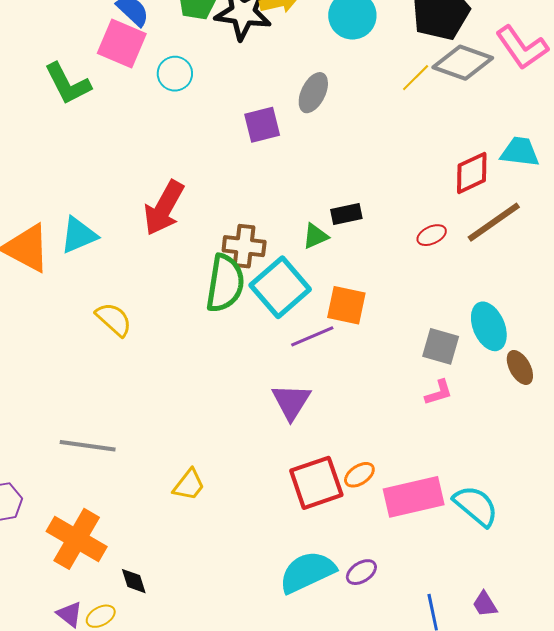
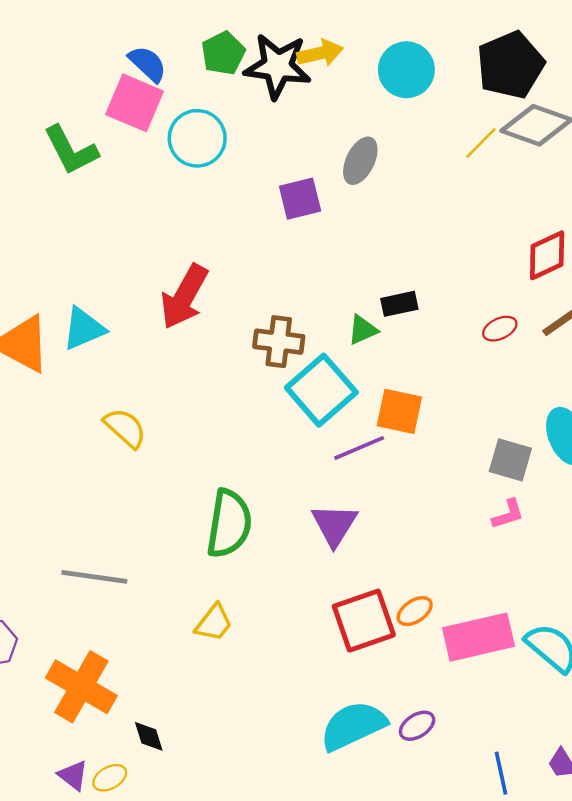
cyan circle: (175, 74) -> (197, 138), size x1.4
green semicircle: (225, 283) -> (229, 524), moved

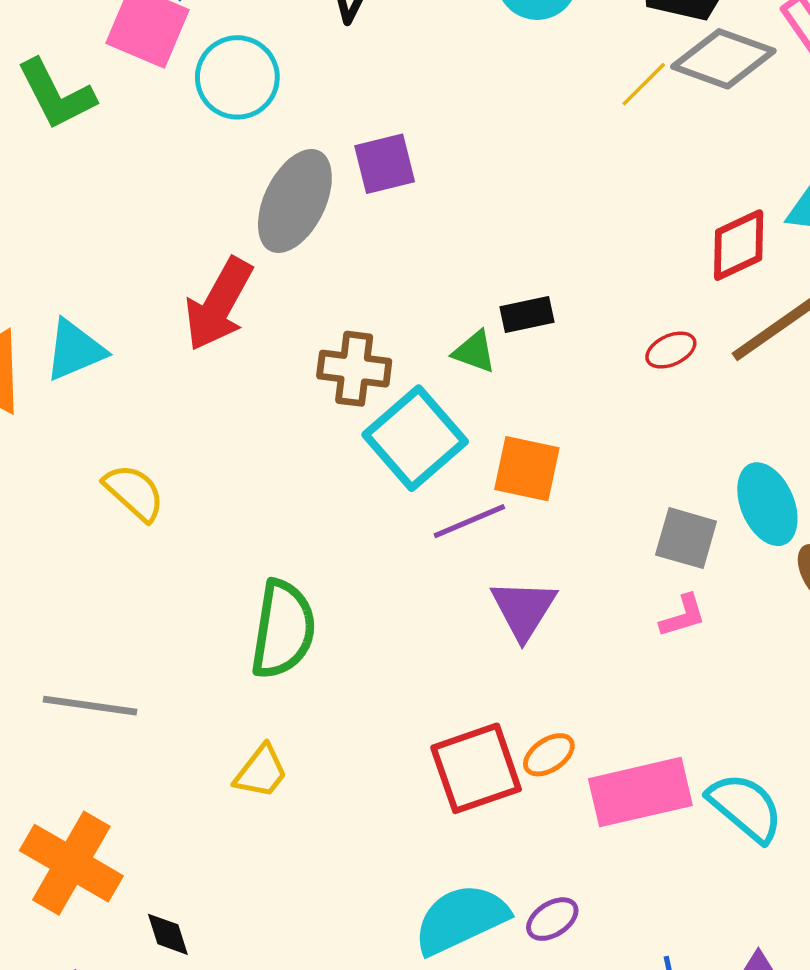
gray ellipse: (360, 161) -> (295, 201), moved, size x1.5
green triangle: (363, 330) -> (474, 352), turned 44
purple triangle: (334, 525) -> (524, 609), moved

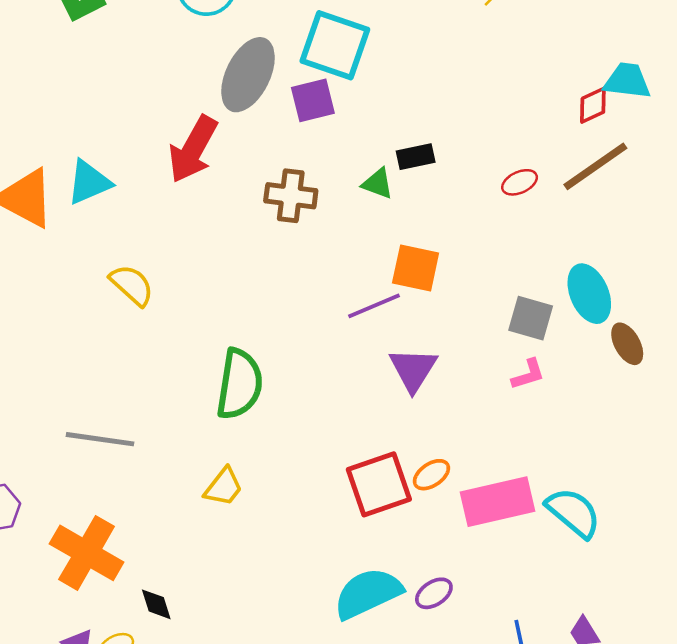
purple square: (385, 164) -> (313, 100), moved
red diamond: (739, 245) -> (593, 105), moved, size x0.7
cyan square: (415, 438) -> (335, 45), moved, turned -30

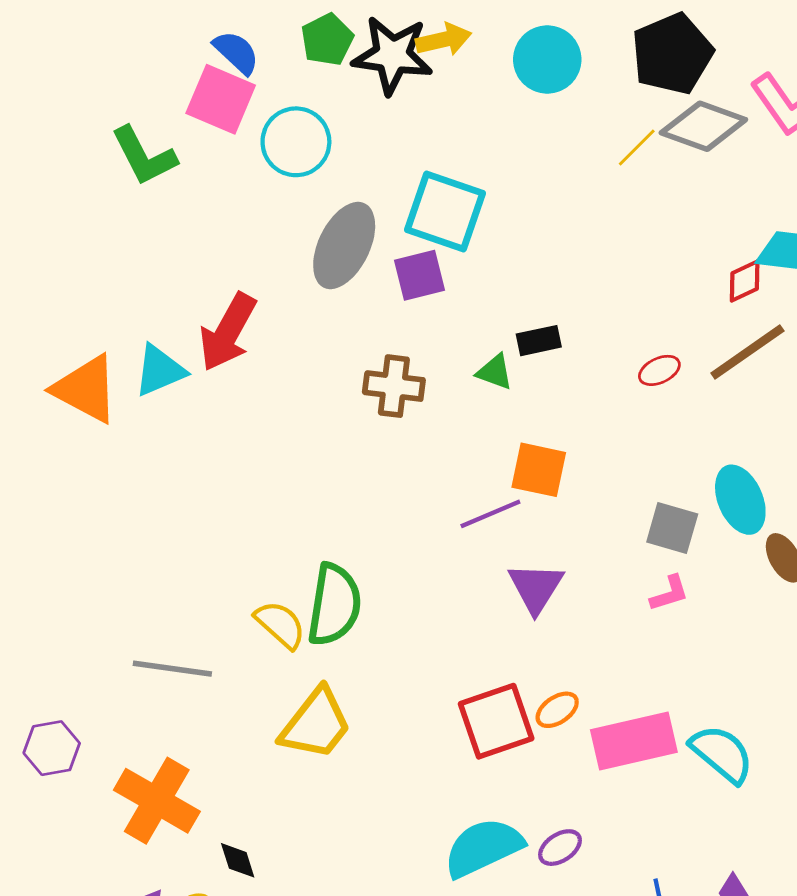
red arrow: (193, 149) -> (228, 332), moved
yellow semicircle: (132, 285) -> (280, 625), moved
yellow trapezoid: (224, 487) -> (316, 724), size x1.6

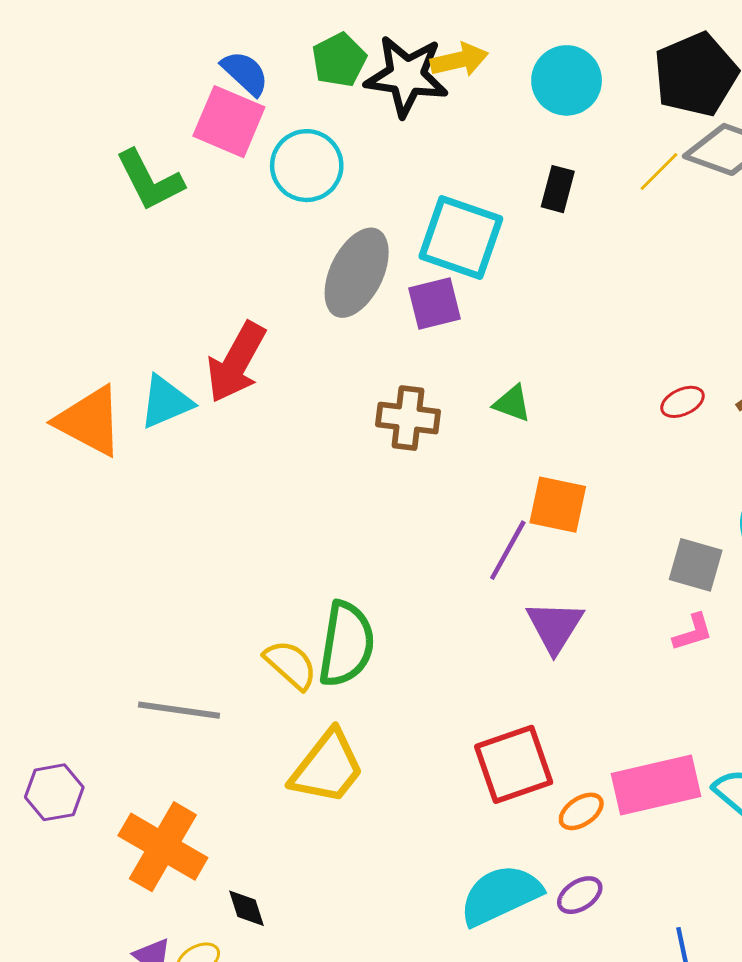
black rectangle: (539, 341) -> (558, 189), moved, turned -63
purple line: (490, 514) -> (508, 550), turned -38
orange ellipse: (557, 710) -> (581, 811), moved

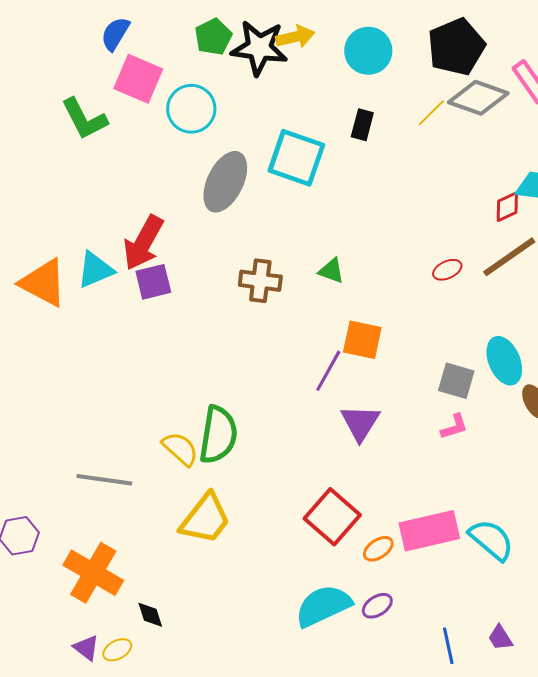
blue semicircle: (245, 73) -> (115, 34), moved, turned -102
purple square: (434, 304) -> (153, 282), moved
red square: (514, 764) -> (332, 517), turned -30

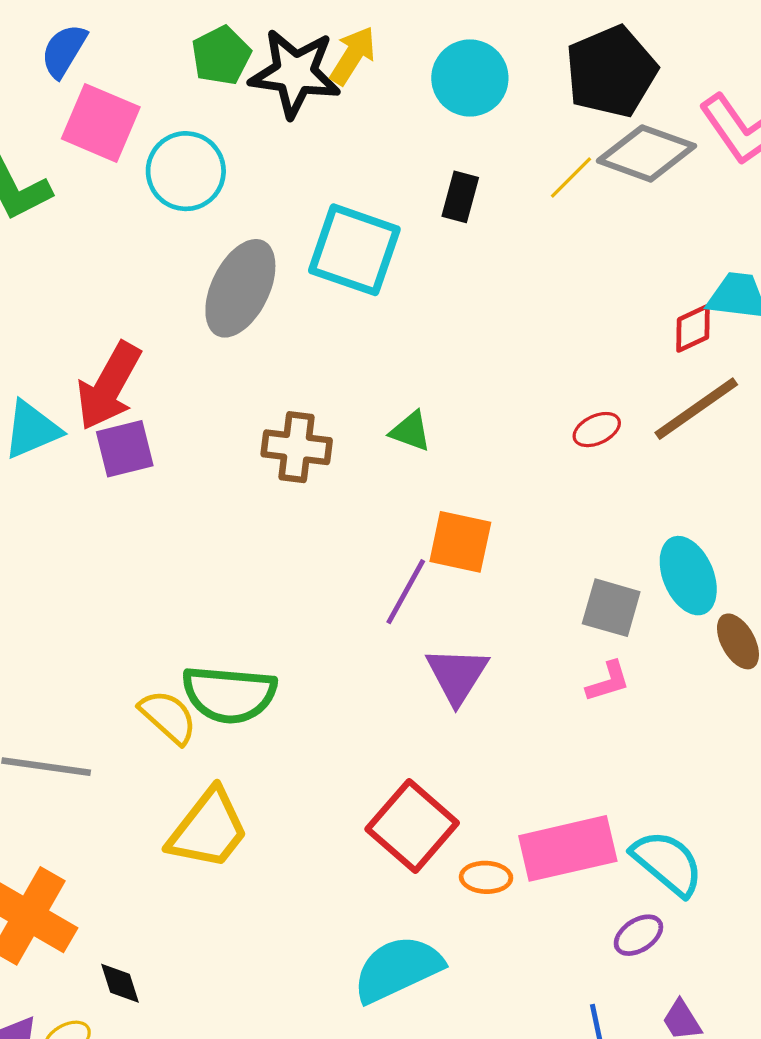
yellow arrow: (295, 37) -> (353, 56), turned -45
green semicircle: (218, 435) -> (229, 694), turned 86
orange ellipse: (378, 549) -> (486, 877), turned 36
purple ellipse: (377, 606) -> (638, 935), moved

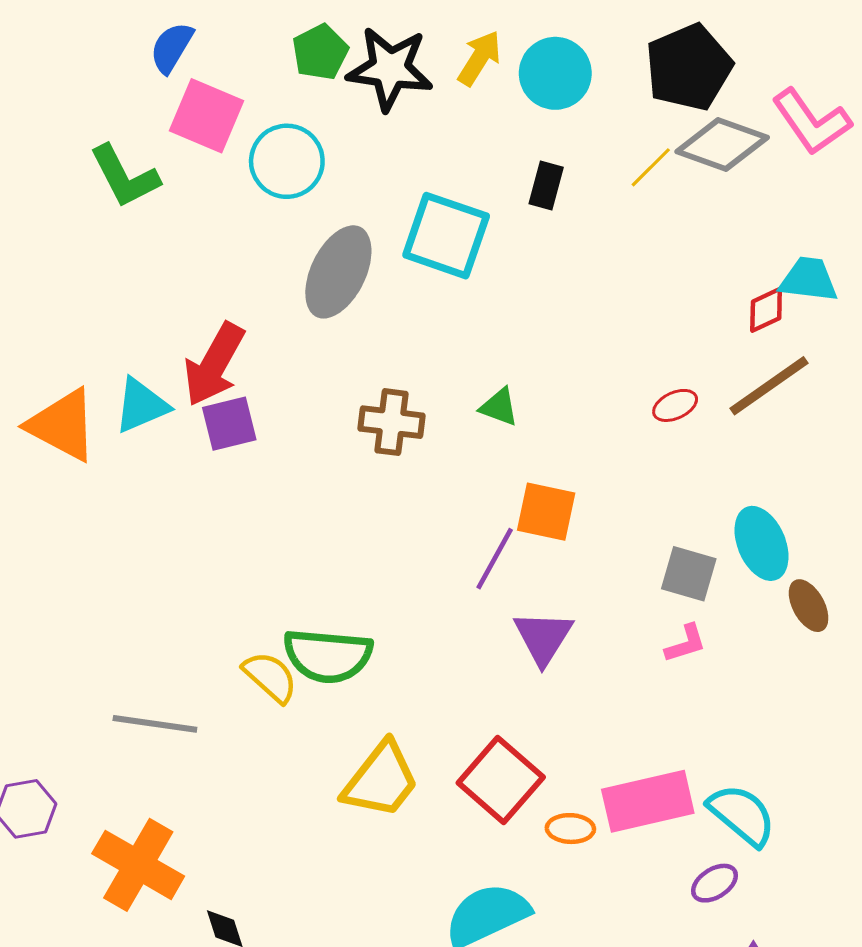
yellow arrow: (353, 56) -> (479, 58), moved
yellow trapezoid: (208, 829) -> (381, 780), moved

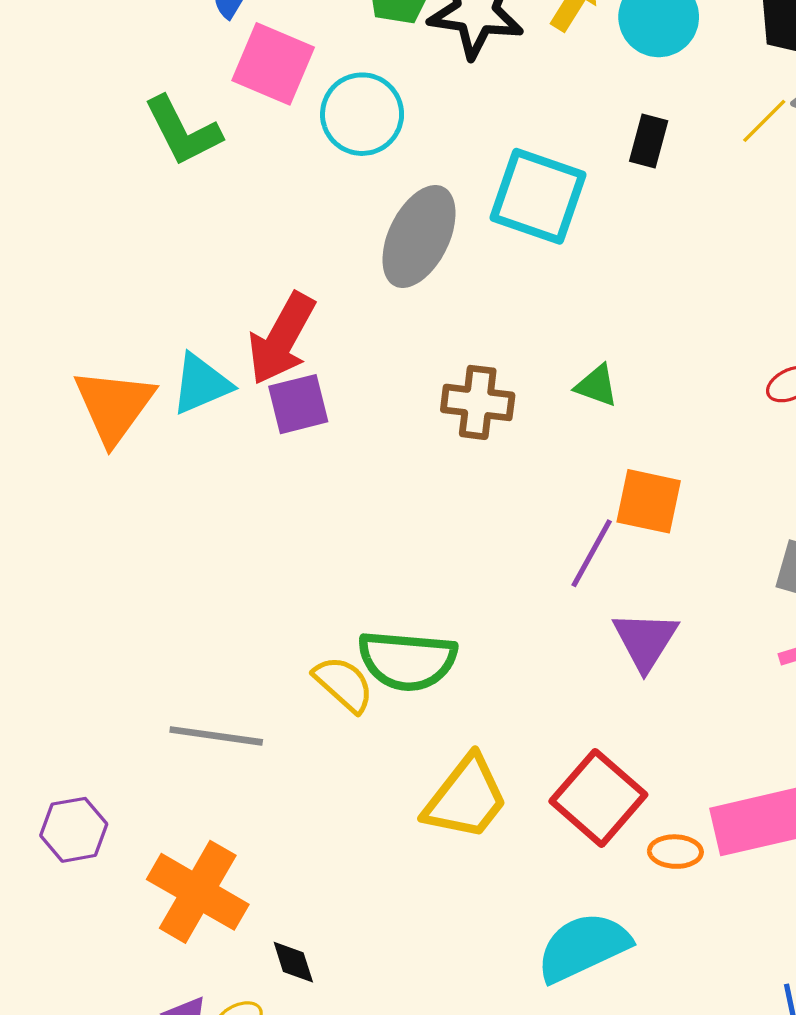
orange triangle: (62, 425) -> (114, 406), turned 38

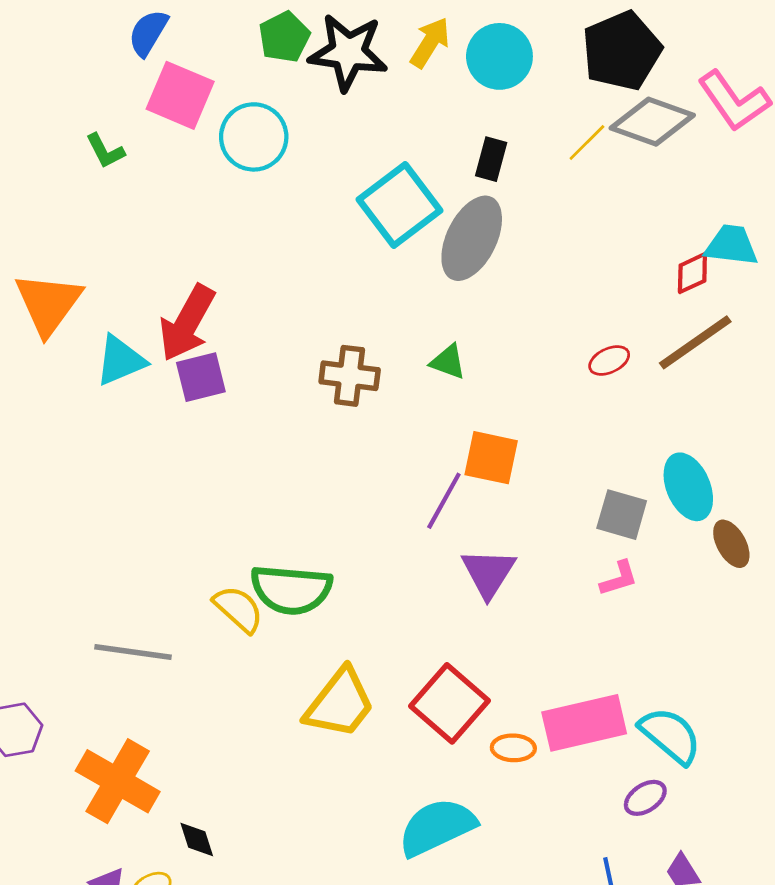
green L-shape: (183, 131) -> (105, 151), size x0.6
cyan square: (538, 196) -> (399, 205), turned 34
gray ellipse: (419, 236) -> (472, 238), moved
orange triangle: (114, 406) -> (48, 304), moved

